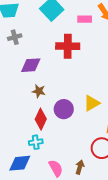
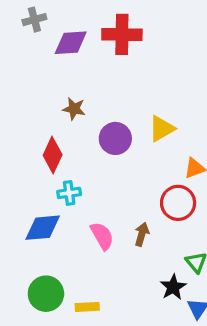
purple diamond: (31, 65) -> (71, 43), moved
red diamond: (41, 119) -> (53, 155), moved

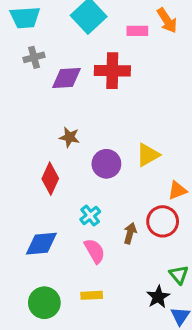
cyan cross: (69, 193) -> (90, 216), moved, turned -30
brown arrow: (142, 234) -> (130, 233), moved
yellow rectangle: (87, 307) -> (92, 295), moved

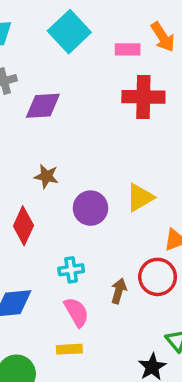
red cross: (112, 71) -> (143, 97), moved
cyan cross: (90, 216) -> (71, 270), turned 30
yellow rectangle: (92, 295) -> (69, 349), moved

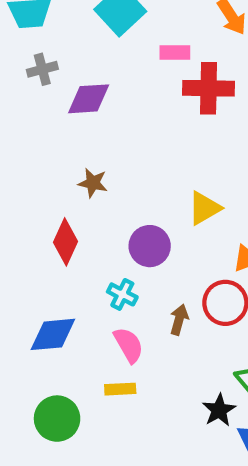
pink rectangle: (128, 49) -> (175, 52), moved
purple circle: (90, 208) -> (150, 246), moved
cyan cross: (71, 270) -> (122, 294), turned 35

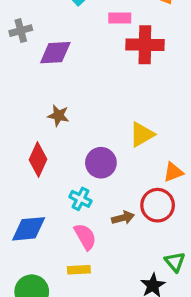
brown arrow: (179, 320) -> (123, 218), turned 60

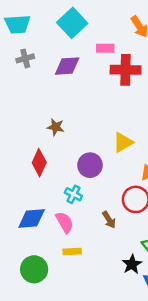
purple diamond: (55, 53) -> (67, 66), moved
brown arrow: (123, 218) -> (109, 220), moved, turned 72
pink semicircle: (85, 237) -> (65, 222), moved

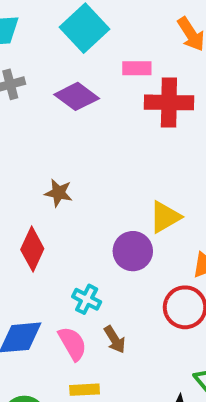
purple diamond: (67, 66) -> (77, 96), turned 40
purple circle: (90, 165) -> (133, 251), moved
brown arrow: (109, 220) -> (115, 339), moved

